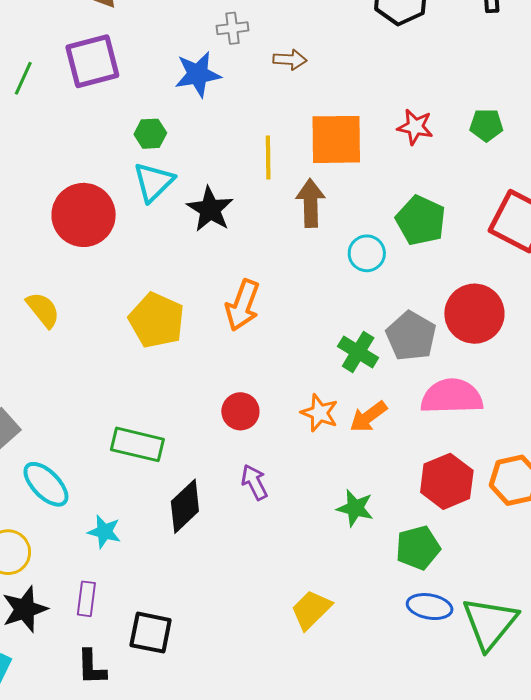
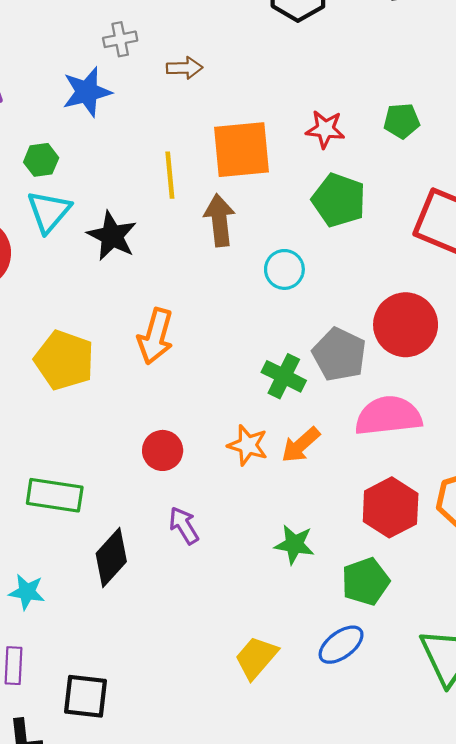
green pentagon: (421, 220) -> (339, 200), moved
blue ellipse: (430, 607) -> (341, 645), moved, turned -42

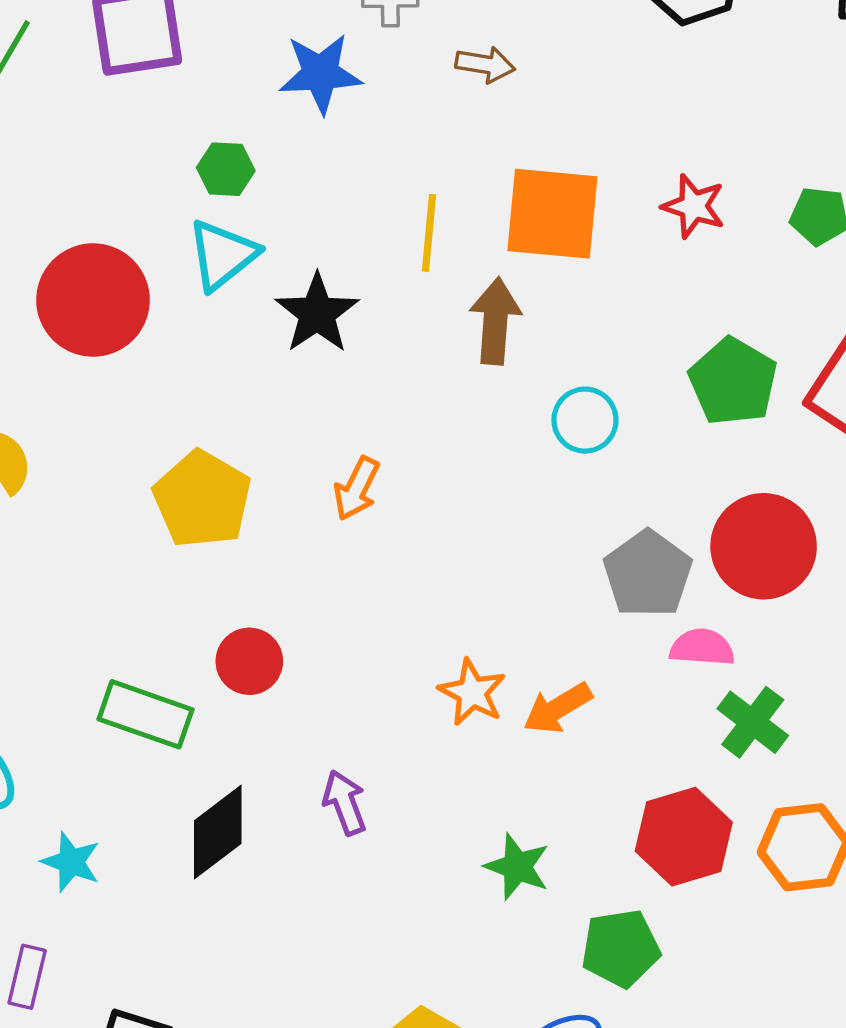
green pentagon: (339, 200) -> (733, 381), moved
orange arrow: (155, 336) -> (357, 489), size x0.7
green cross: (284, 376) -> (753, 722), moved
pink semicircle: (388, 416) -> (702, 647), moved, size x0.6
red circle: (163, 450) -> (249, 661), moved

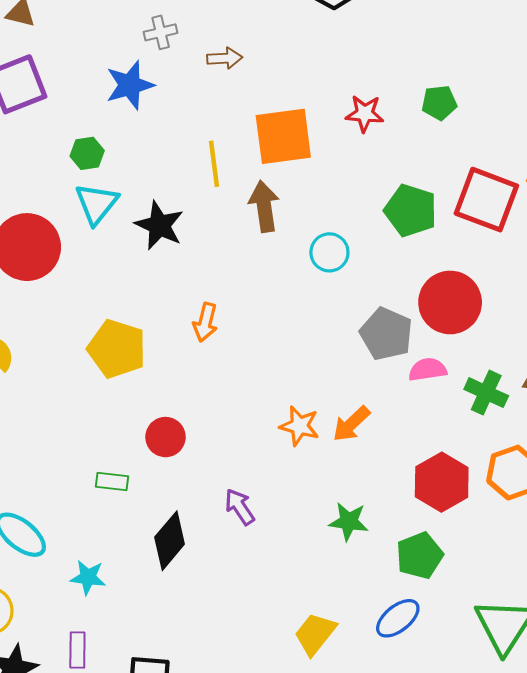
green rectangle: (145, 714) -> (112, 482), size x0.6
green cross: (753, 722) -> (486, 393), moved

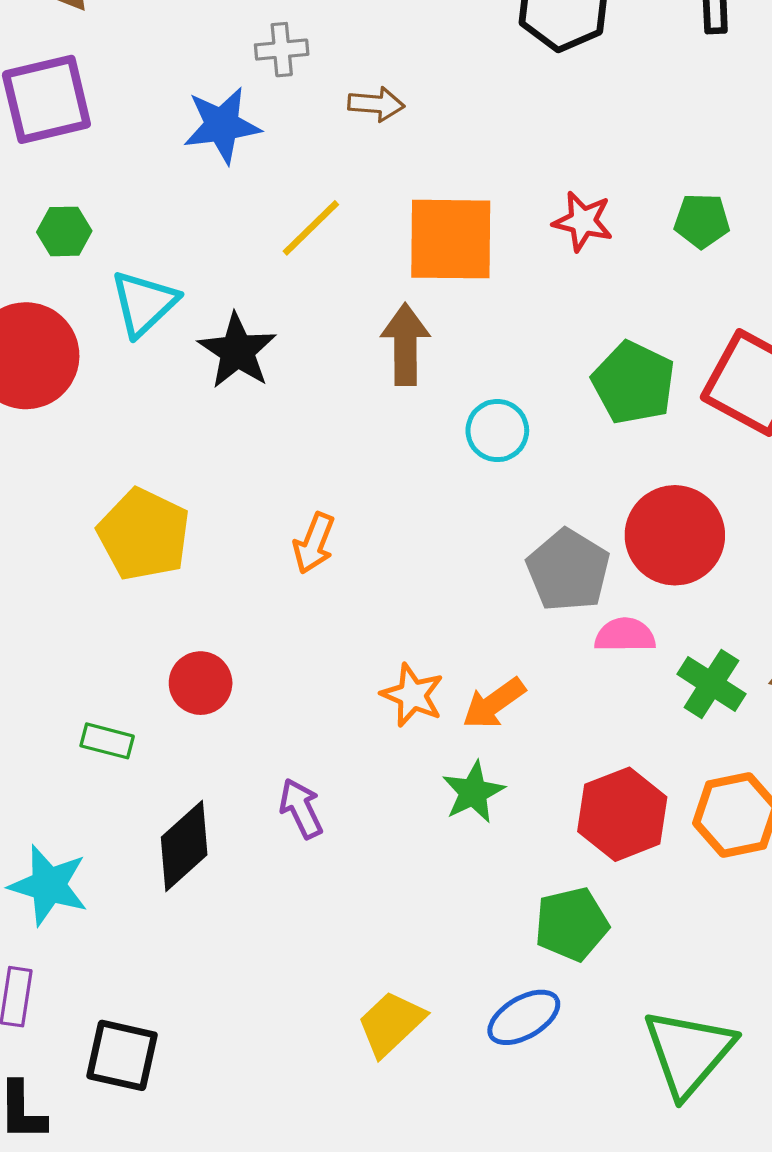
green hexagon: (87, 153) -> (64, 231), moved
yellow line: (214, 164) -> (311, 228), moved, turned 45
orange arrow: (205, 322) -> (314, 543), moved
green star: (349, 522) -> (473, 792), moved, turned 30
cyan star: (88, 577) -> (49, 885), size x1.4

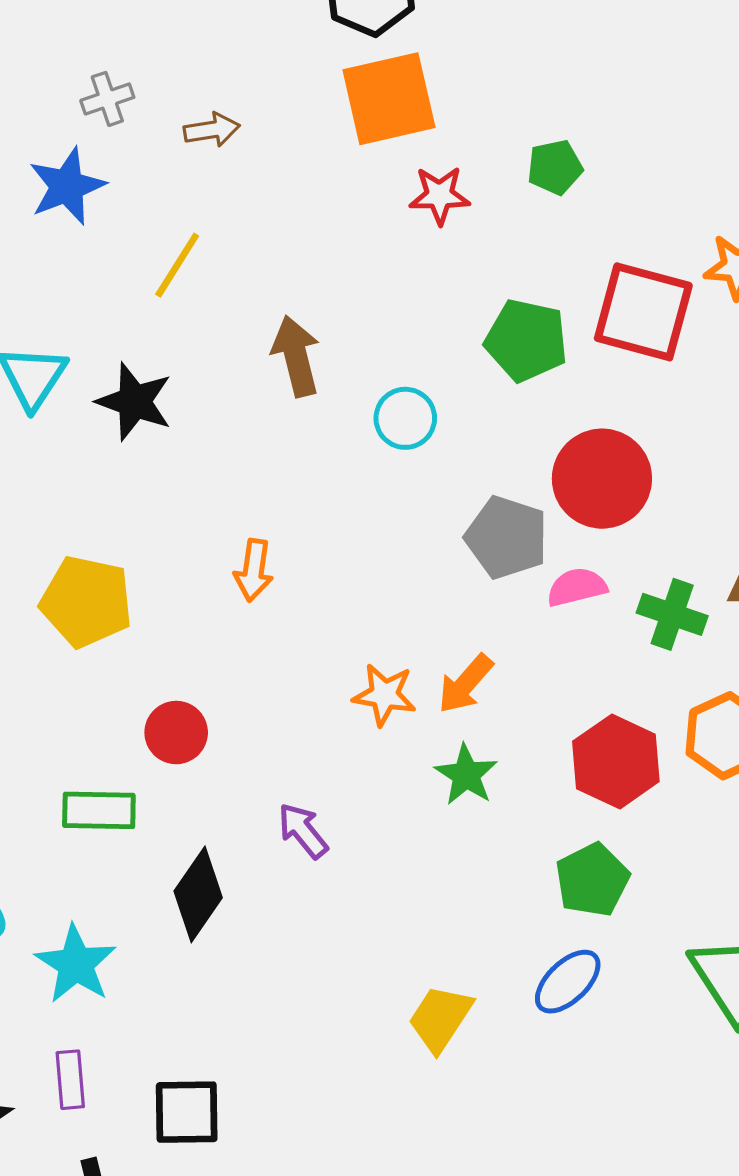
orange square: (451, 239) -> (389, 99), moved
green rectangle: (107, 741) -> (99, 810), size x1.4
cyan star: (49, 885) -> (76, 964), turned 30

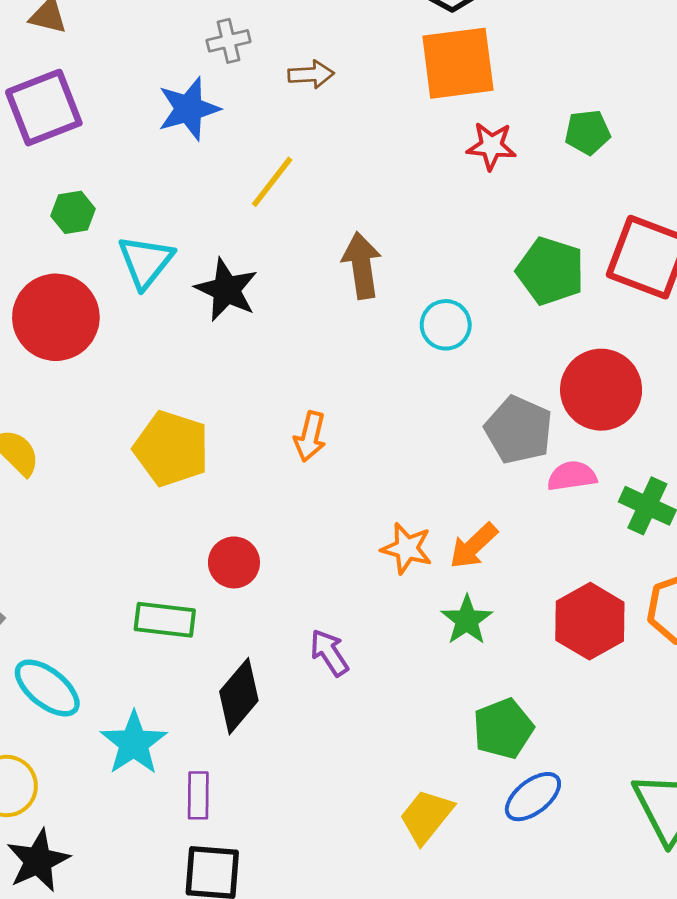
green pentagon: (592, 880) -> (503, 729), moved
purple rectangle: (70, 1080) -> (198, 795), moved

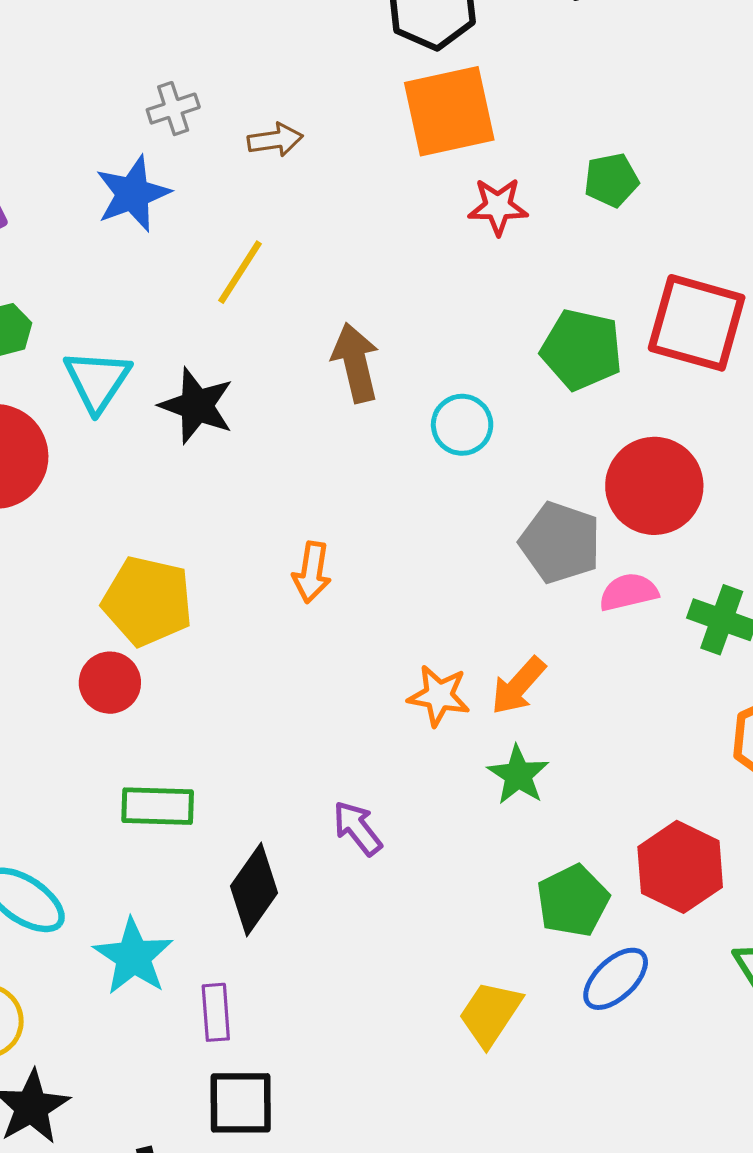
red circle: (234, 562) -> (110, 683), moved
red hexagon: (590, 621) -> (680, 867), moved

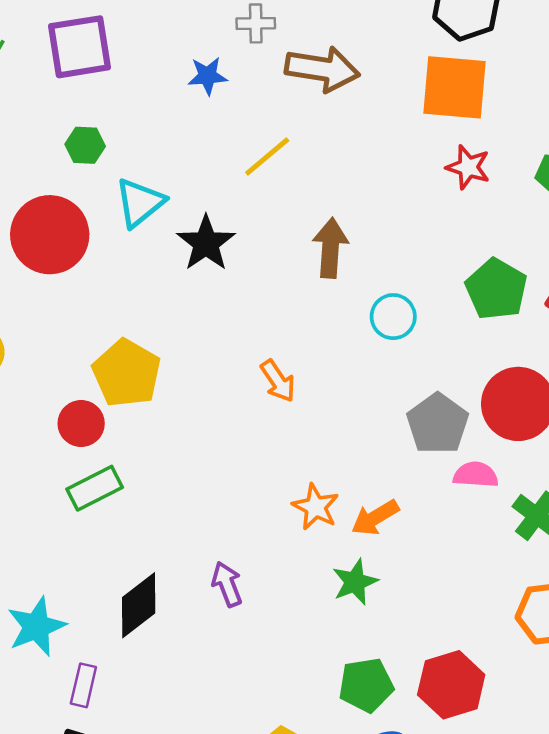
brown arrow: (275, 140) -> (322, 69), size x1.8
blue star: (133, 194) -> (207, 76), size x0.7
orange arrow: (312, 572) -> (278, 381), moved, turned -60
green rectangle: (158, 806) -> (95, 488), moved, turned -46

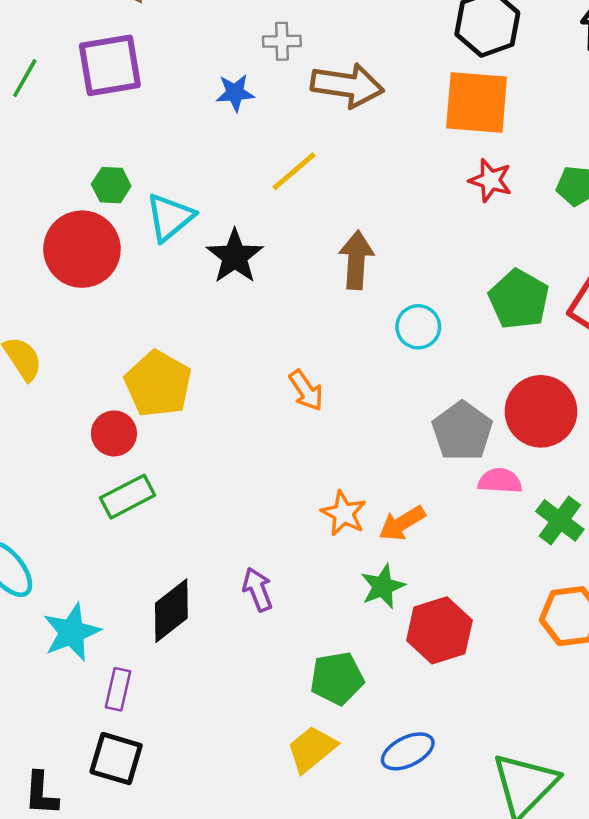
green hexagon: (85, 145) -> (111, 185), moved
green pentagon: (366, 685) -> (337, 678), moved
red hexagon: (451, 685) -> (439, 630), moved

